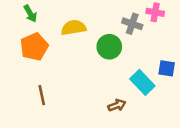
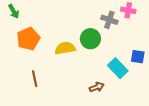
green arrow: (30, 14) -> (14, 11), moved
yellow semicircle: (74, 28) -> (65, 48), moved

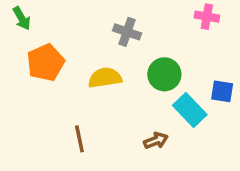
gray cross: (109, 20) -> (127, 32), moved
green circle: (90, 39) -> (164, 74), moved
brown line: (35, 79) -> (79, 139), moved

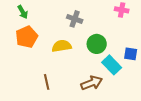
green arrow: (22, 18) -> (23, 12), moved
brown arrow: (156, 141) -> (92, 83), size x1.5

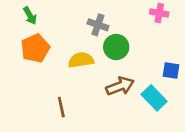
green circle: (97, 44) -> (116, 47), moved
cyan rectangle: (112, 65) -> (154, 98), moved
brown arrow: (92, 83) -> (120, 86), moved

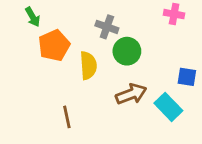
orange pentagon: (35, 48) -> (54, 45), moved
yellow semicircle: (81, 60) -> (88, 65), turned 95

